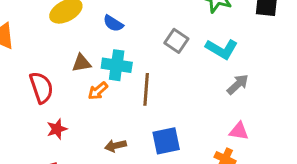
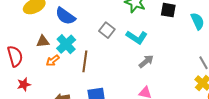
blue semicircle: (113, 23) -> (65, 16), size x1.5
cyan cross: (117, 65) -> (66, 44), turned 36

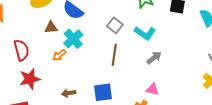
brown triangle: (43, 41) -> (51, 27), moved
brown line: (85, 61) -> (114, 55), moved
red star: (24, 84) -> (30, 79), size x1.5

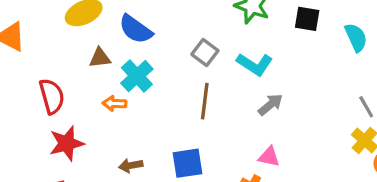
orange arrow: (59, 55) -> (114, 103), turned 40

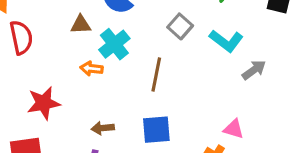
red semicircle: (52, 96) -> (21, 37), moved
brown line: (205, 101) -> (156, 74), moved
gray arrow: (270, 105) -> (254, 70), moved

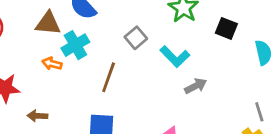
brown triangle: (81, 25) -> (48, 23), size x1.4
brown arrow: (103, 128) -> (37, 116), moved

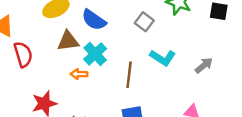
gray square: (136, 38) -> (144, 22), moved
cyan L-shape: (175, 57) -> (163, 58), moved

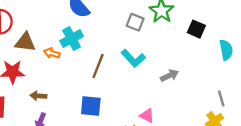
gray square: (144, 22) -> (135, 22), moved, turned -30
brown triangle: (68, 41) -> (25, 42), moved

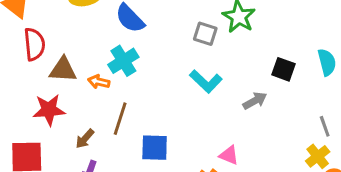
black square: (196, 29) -> (283, 69), moved
brown line: (98, 66) -> (120, 119), moved
brown arrow: (38, 96) -> (85, 139), turned -49

